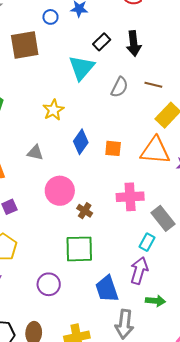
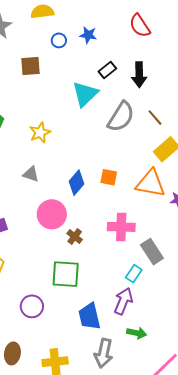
brown square: (25, 45) -> (30, 66), size x0.7
brown line: (153, 85) -> (155, 118), turned 30
gray semicircle: (119, 87) -> (121, 117), size x1.5
yellow star: (53, 110) -> (40, 133), moved
blue diamond: (81, 142) -> (76, 183), moved

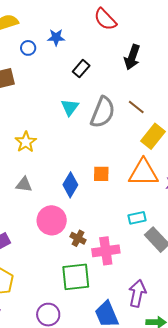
black arrow: (139, 75) -> (132, 57), moved, turned 30
cyan triangle: (85, 94) -> (70, 107), moved, size x0.7
pink cross: (121, 227) -> (106, 251), moved
cyan rectangle: (134, 274) -> (137, 218), moved, turned 54

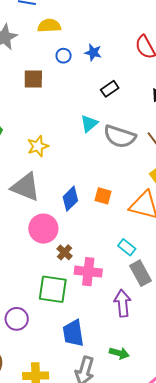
gray semicircle: (103, 112) -> (120, 136), turned 72
gray triangle: (24, 185) -> (26, 187), size x1.8
cyan rectangle: (137, 218) -> (127, 247), turned 36
purple arrow: (137, 293) -> (123, 303), moved, turned -32

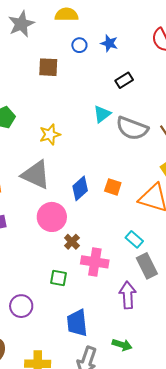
green square: (53, 289) -> (59, 278), size x0.6

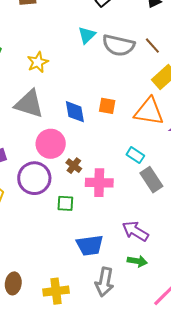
blue diamond: (80, 188) -> (75, 112), turned -50
purple arrow: (128, 295) -> (135, 231), moved, turned -48
purple circle: (21, 306) -> (34, 178), moved, size x1.4
blue trapezoid: (77, 323) -> (90, 245), turned -84

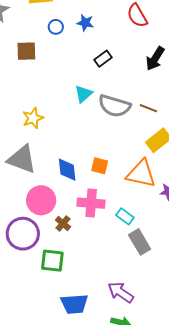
brown line: (152, 46) -> (148, 108), turned -30
pink cross: (99, 183) -> (91, 203), moved
green square: (65, 203) -> (52, 261), size x1.4

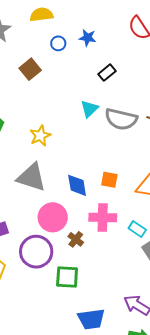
brown square: (26, 51) -> (30, 69), turned -35

